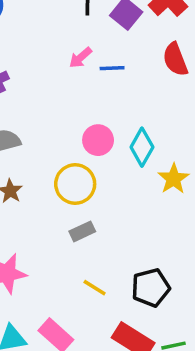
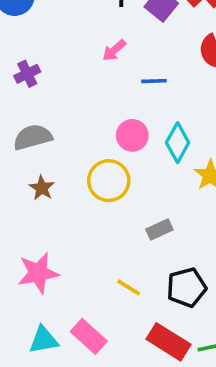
blue line: (112, 68) -> (154, 81), moved
gray rectangle: (82, 231) -> (159, 230), moved

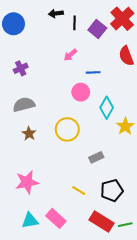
pink circle: (132, 135) -> (81, 92), moved

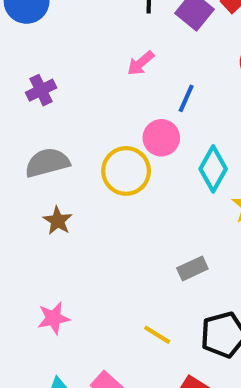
blue line: (93, 72) -> (186, 98), turned -64
yellow circle: (67, 129) -> (126, 171), moved
pink star: (27, 182) -> (53, 318), size x0.7

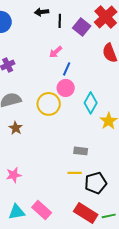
blue line: (186, 98) -> (67, 69), moved
gray rectangle: (192, 268) -> (81, 151), turned 32
yellow line: (157, 335) -> (75, 173), moved, turned -32

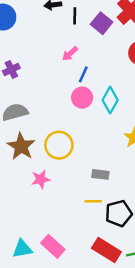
cyan diamond: (91, 103) -> (110, 100), moved
yellow circle: (49, 104) -> (59, 145), moved
brown star: (16, 128) -> (21, 146), size x1.6
pink star: (14, 175) -> (41, 179), moved

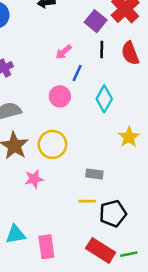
black line: (75, 16) -> (102, 50), moved
pink circle: (82, 98) -> (60, 96), moved
pink rectangle: (53, 246) -> (46, 247), turned 40
cyan triangle: (22, 249) -> (16, 234), moved

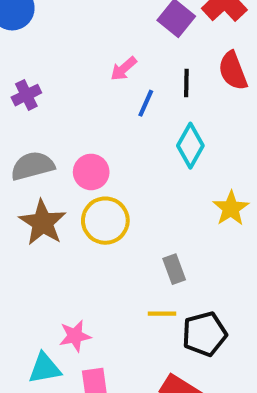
black line: (102, 50) -> (186, 83), moved
pink circle: (60, 96) -> (91, 172), moved
gray rectangle: (94, 174) -> (174, 269), turned 63
pink star: (34, 179) -> (75, 336), moved

